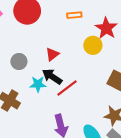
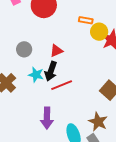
yellow circle: (93, 45) -> (99, 32), moved
black arrow: (52, 77) -> (51, 71), turned -120

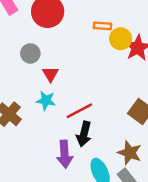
gray circle: (24, 49) -> (30, 53), moved
red triangle: (56, 51) -> (50, 74), moved, turned -32
black arrow: (51, 71) -> (84, 134), moved

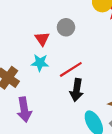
gray circle: (30, 53) -> (66, 27), moved
purple arrow: (65, 154) -> (24, 110), moved

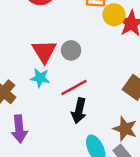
gray circle: (66, 27) -> (71, 50), moved
red triangle: (42, 39) -> (44, 51), size x1.5

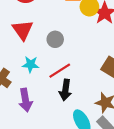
red triangle: (44, 51) -> (23, 30), moved
purple arrow: (19, 129) -> (25, 100), moved

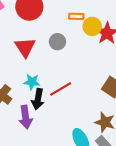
gray circle: (55, 39) -> (57, 42), moved
black arrow: (65, 90) -> (38, 99), moved

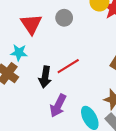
cyan star: (32, 82) -> (19, 53), moved
purple arrow: (26, 117) -> (58, 106), moved, turned 35

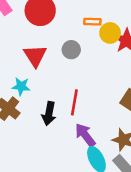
red line: (68, 66) -> (74, 102), turned -50
purple arrow: (58, 106) -> (85, 135), moved, turned 115

